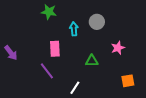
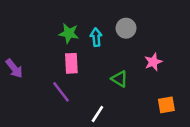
green star: (49, 12) -> (69, 33), moved
green triangle: (92, 61) -> (120, 79), turned 32

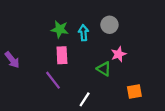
pink star: (153, 62) -> (119, 54), moved
orange square: (166, 105) -> (134, 91), moved

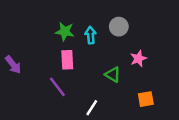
pink star: (119, 54) -> (138, 59), moved

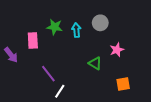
pink rectangle: (67, 60) -> (33, 40), moved
white line: (92, 108) -> (60, 91), moved

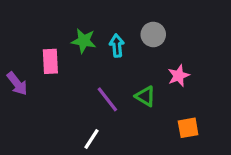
purple line: (48, 74) -> (107, 99), moved

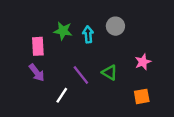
pink star: (179, 76) -> (143, 62), moved
purple arrow: (17, 84) -> (37, 73), moved
white line: (92, 139) -> (62, 95), moved

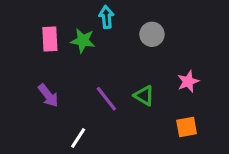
cyan arrow: (88, 34) -> (106, 17), moved
pink rectangle: (38, 46) -> (50, 39), moved
white line: (62, 95) -> (78, 138), moved

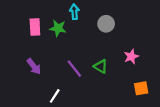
orange square: (187, 127) -> (141, 88), moved

